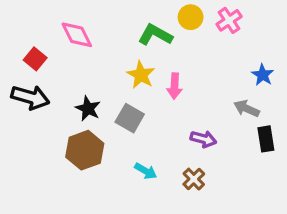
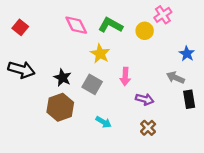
yellow circle: (191, 17) -> (145, 31), moved
pink diamond: (77, 35) -> (76, 25), moved
red square: (35, 59) -> (20, 27), moved
pink arrow: (175, 86) -> (125, 76), moved
brown cross: (194, 179) -> (148, 128), moved

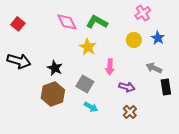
yellow circle: (145, 31) -> (134, 40), moved
blue star: (187, 54) -> (158, 38), moved
gray square: (92, 84) -> (85, 84), moved

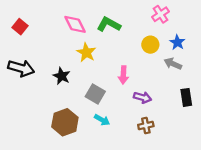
yellow star: (88, 47) -> (86, 52), moved
gray arrow: (154, 68) -> (173, 64), moved
brown hexagon: (53, 94) -> (65, 122), moved
brown cross: (130, 112) -> (146, 126), turned 32

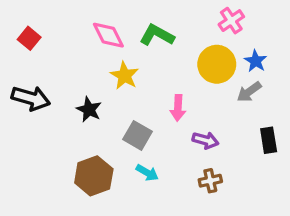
yellow circle: (150, 45) -> (217, 64), size x1.5
gray arrow: (173, 64) -> (249, 92), turned -60

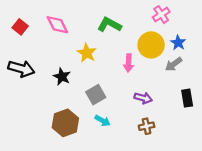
pink diamond: (108, 35) -> (57, 25), moved
pink arrow: (178, 108) -> (128, 63), moved
gray square: (137, 135) -> (96, 95), turned 30

